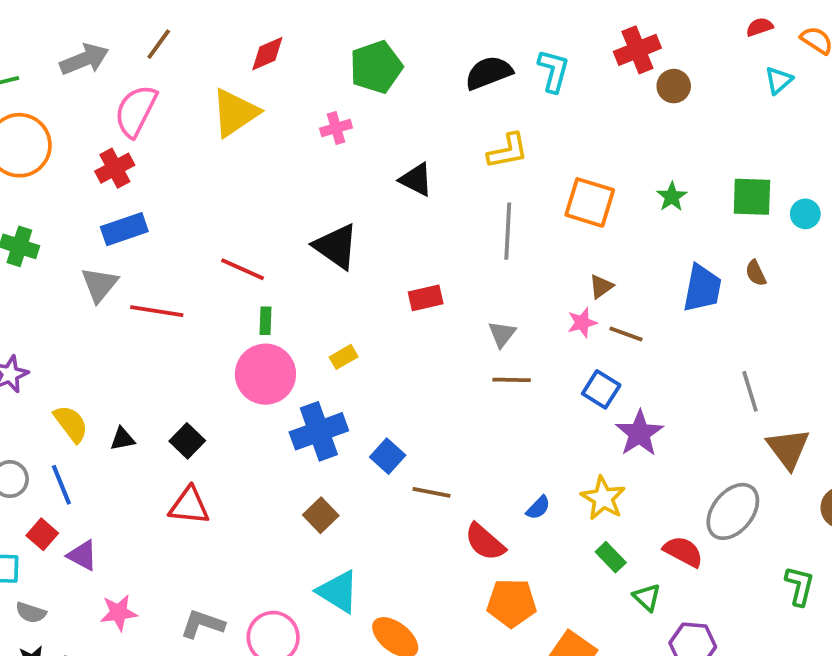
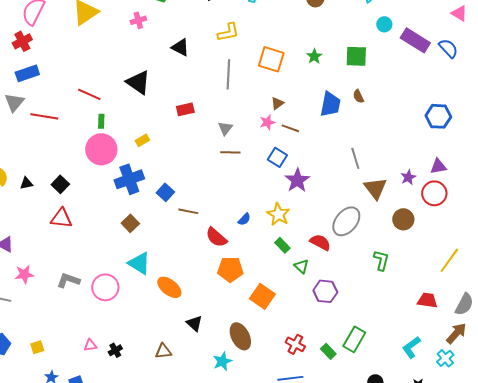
cyan circle: (805, 214) -> (384, 24), moved

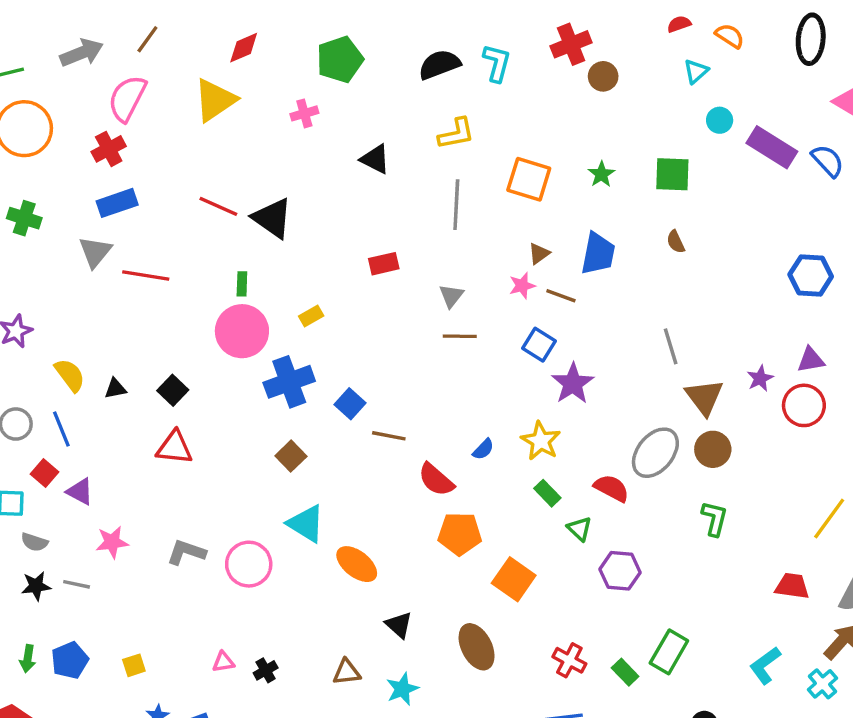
black triangle: (138, 82) -> (272, 218), moved
red line: (89, 94) -> (218, 206), moved
blue trapezoid: (330, 104) -> (598, 254), moved
brown circle: (403, 219) -> (713, 449), moved
cyan star: (222, 361) -> (402, 689), moved

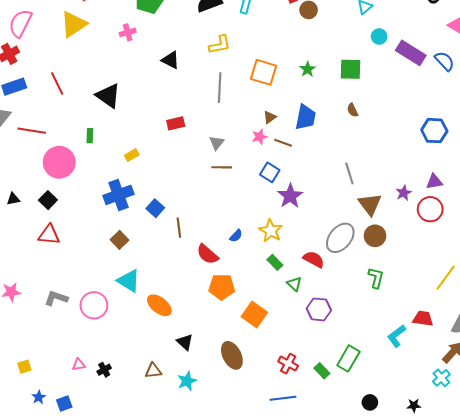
red line: (218, 206) -> (57, 84), moved, turned 40
pink circle: (242, 331) -> (59, 162), moved
brown line: (389, 436) -> (179, 228), turned 72
cyan L-shape: (765, 665) -> (396, 336), moved

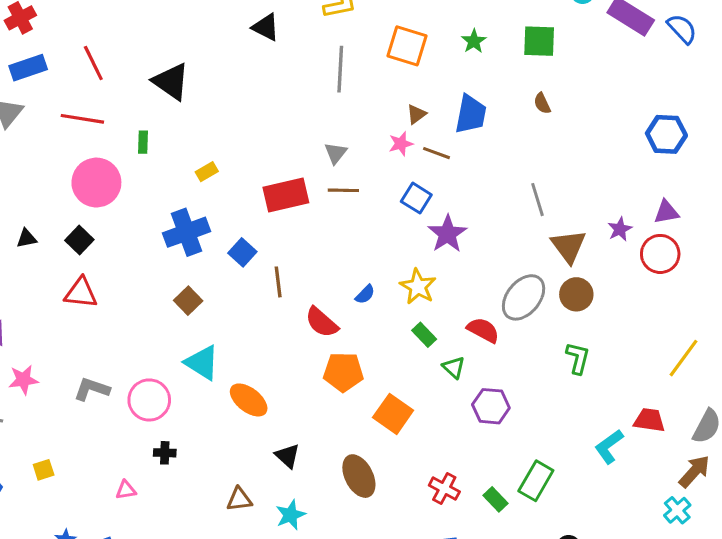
red rectangle: (176, 123) -> (286, 195), moved, size x1.6
red line: (32, 131) -> (82, 119), moved
yellow square: (24, 367) -> (44, 470), moved
black cross: (104, 370) -> (165, 453), moved, turned 32

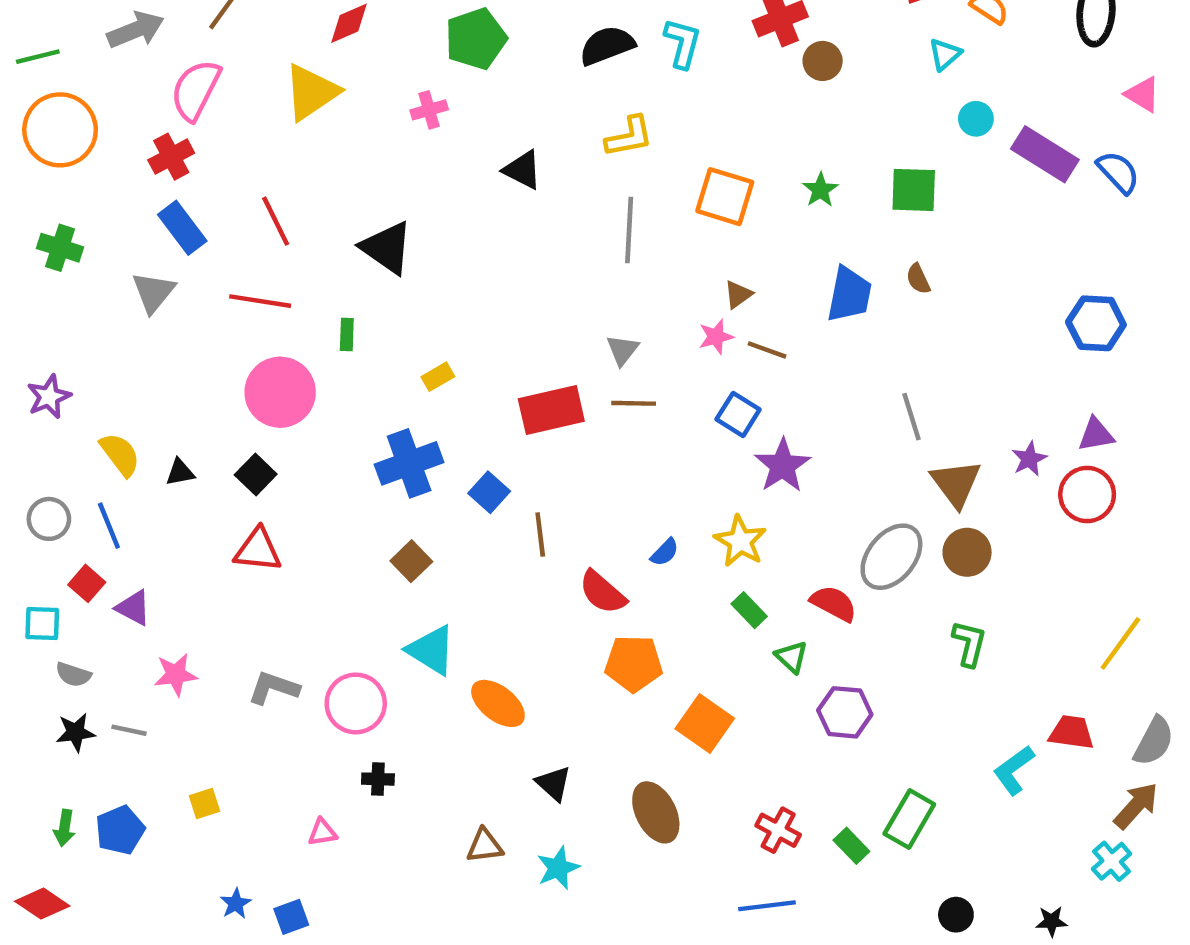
blue rectangle: (28, 68) -> (182, 228), turned 72
blue trapezoid: (471, 114) -> (849, 294), moved

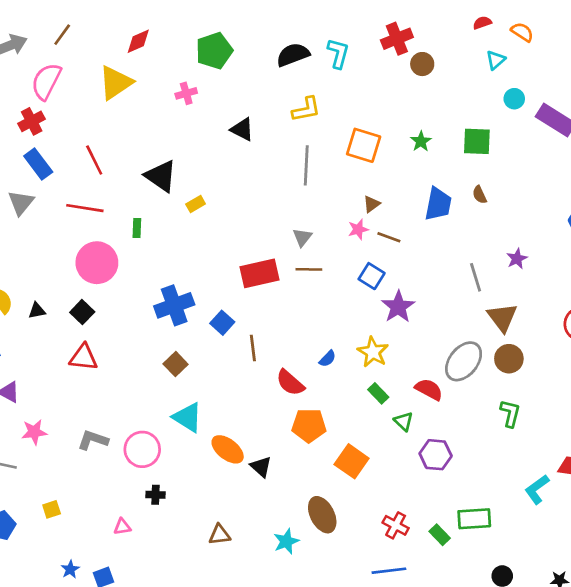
yellow rectangle: (438, 377) -> (196, 204), moved
purple star: (1029, 459) -> (517, 259), moved
black triangle: (554, 783) -> (261, 467), moved
green rectangle: (909, 819) -> (474, 519), turned 56
cyan star: (558, 868) -> (286, 541), moved

